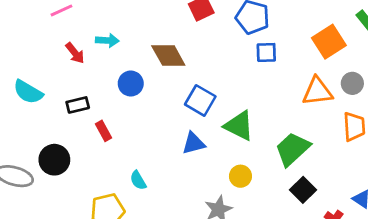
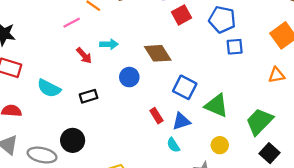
orange triangle: (317, 91) -> (276, 75), size x0.7
red rectangle: (104, 131) -> (156, 116), moved
cyan semicircle: (138, 180) -> (173, 145), moved

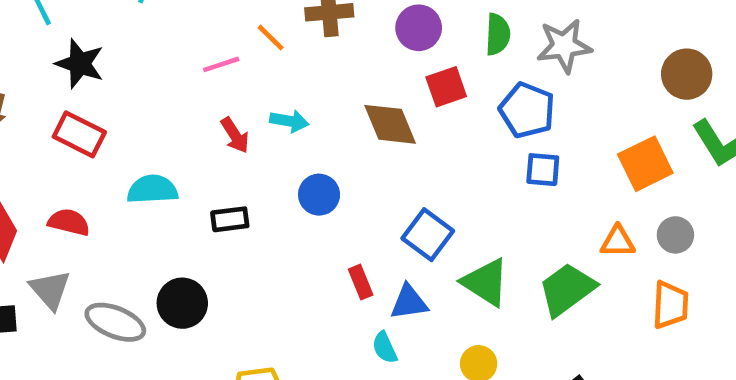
brown diamond: (158, 53) -> (390, 124), moved
cyan semicircle: (49, 88) -> (152, 189), turned 140
green trapezoid: (259, 121) -> (567, 289), moved

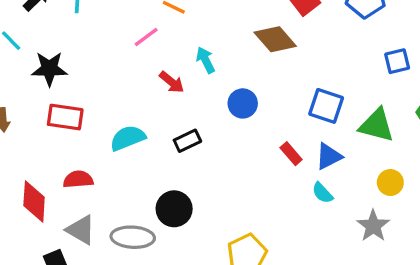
cyan arrow: (289, 121) -> (206, 60), turned -108
blue square: (543, 170) -> (397, 61), moved

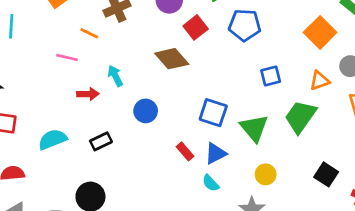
pink line: (146, 37) -> (67, 57), turned 50
red arrow: (172, 82) -> (88, 94), turned -40
green triangle: (376, 125) -> (254, 128), turned 36

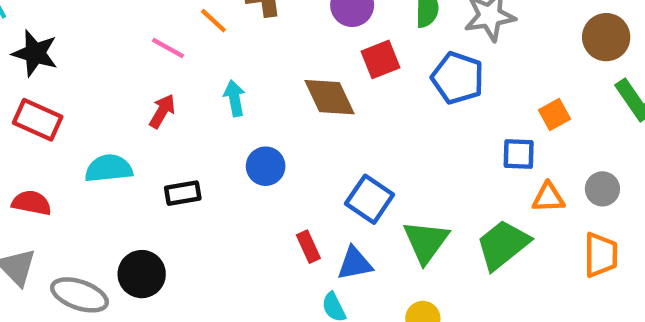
orange square: (320, 32) -> (554, 114), moved, size x0.6
blue square: (271, 76) -> (519, 154), moved
red arrow: (88, 94) -> (162, 111), moved, turned -75

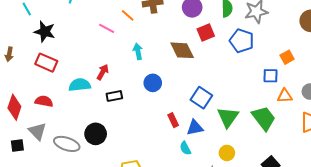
red arrow: (162, 111) -> (103, 72), moved
green trapezoid: (503, 245) -> (264, 118), turned 92

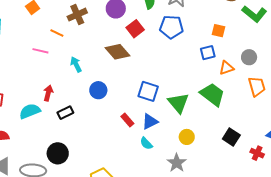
orange square: (287, 57) -> (218, 31), turned -32

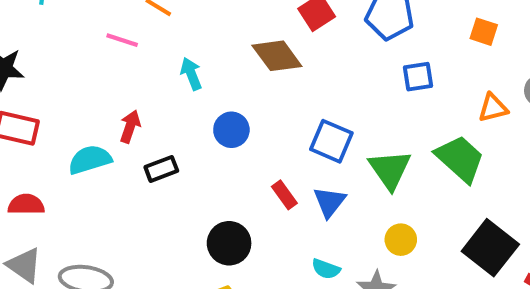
blue square: (208, 53) -> (418, 77), moved
blue triangle: (150, 122) -> (329, 202), turned -30
black square: (231, 137) -> (490, 248), size x1.5
cyan semicircle: (146, 143) -> (326, 269), moved, turned -32
black circle: (58, 153) -> (229, 243), moved

